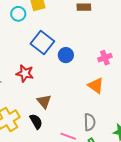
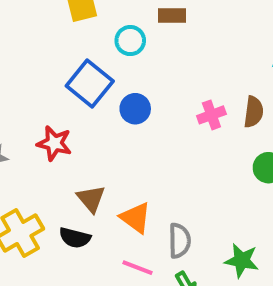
cyan circle: (18, 14) -> (130, 41), moved
orange triangle: (96, 86) -> (136, 218), moved
black semicircle: (36, 121) -> (75, 238), turned 133

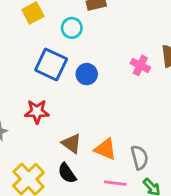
pink cross: (211, 115) -> (140, 65), turned -30
black semicircle: (75, 238) -> (67, 173), turned 55

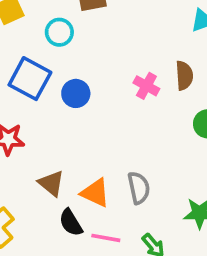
gray semicircle: (140, 157) -> (139, 188), moved
black semicircle: (67, 173) -> (71, 223), moved

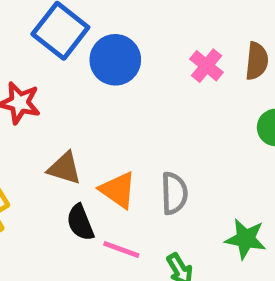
blue circle: (76, 93) -> (115, 60), size x1.4
brown triangle: (51, 183) -> (64, 168), turned -32

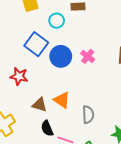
pink cross: (206, 66) -> (88, 56), moved
orange triangle: (118, 190) -> (62, 100), moved

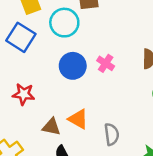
cyan circle: (57, 21) -> (64, 23), size x1.5
blue square: (36, 44) -> (21, 37), moved

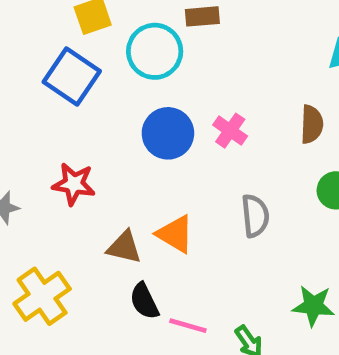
gray semicircle: (112, 134) -> (255, 216), moved

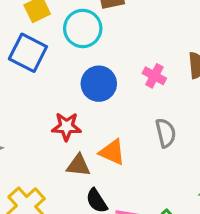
pink cross: (230, 131) -> (154, 76), moved
red star: (74, 184) -> (66, 127), moved

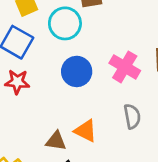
pink cross: (154, 76) -> (125, 67), size x1.5
red star: (66, 127) -> (17, 82), moved

